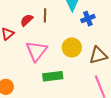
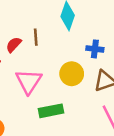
blue cross: (88, 19) -> (95, 49), moved, turned 32

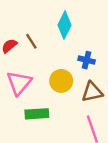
brown line: (36, 37) -> (31, 41), turned -35

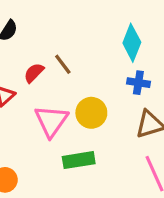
cyan diamond: (64, 25) -> (132, 43), moved
yellow circle: (61, 81) -> (91, 113), moved

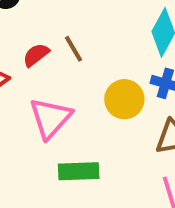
yellow circle: (91, 113) -> (124, 99), moved

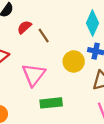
red semicircle: (36, 55) -> (24, 27), moved

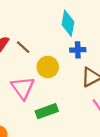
yellow circle: (74, 61) -> (48, 67), moved

